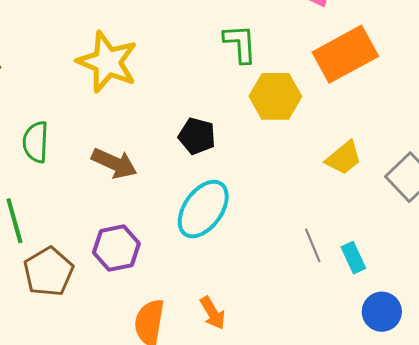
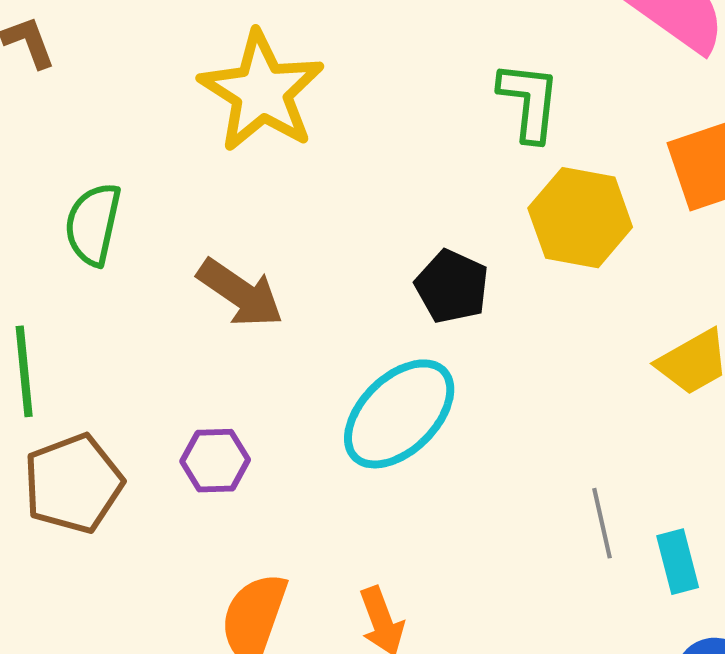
black pentagon: (197, 136) -> (452, 287), moved
purple hexagon: (116, 248) -> (215, 461), size x0.7

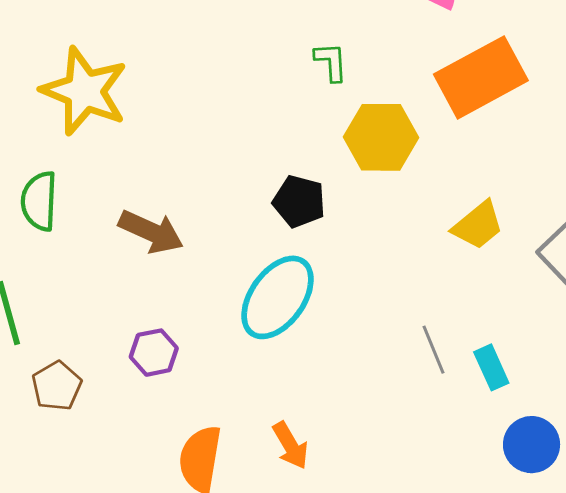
yellow star: (262, 92) -> (84, 91), moved
green L-shape: (529, 101) -> (331, 62), size x0.7
brown pentagon: (73, 484) -> (57, 386), size x0.7

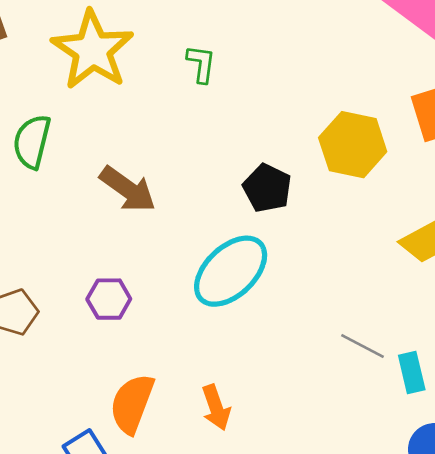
green L-shape: (331, 62) -> (201, 64), moved
gray line: (433, 350) -> (362, 346), turned -51

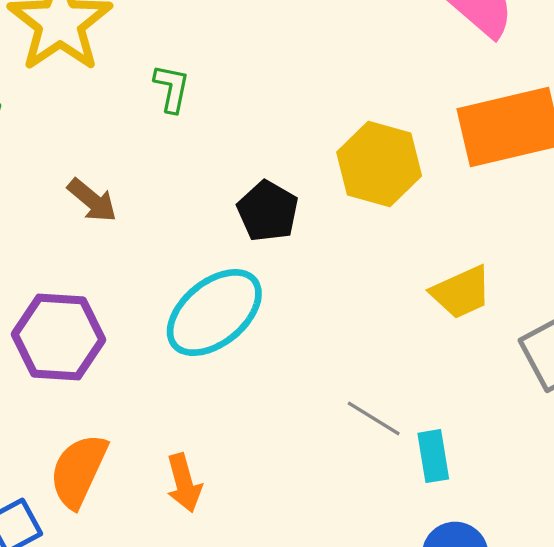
green L-shape: (201, 64) -> (172, 88), moved
brown arrow: (128, 189) -> (92, 200), size x0.7
purple hexagon: (109, 299) -> (58, 337), size x1.6

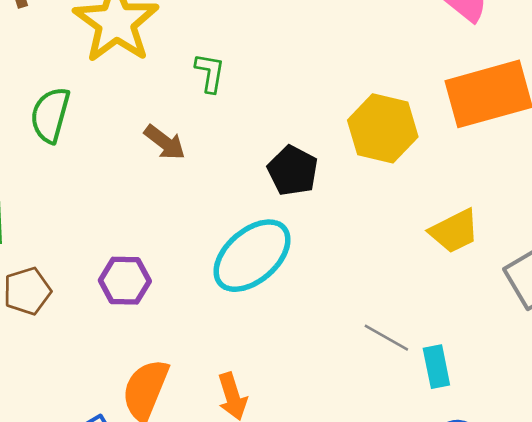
brown arrow: (92, 200) -> (165, 142), moved
purple hexagon: (58, 337) -> (125, 281), size x0.7

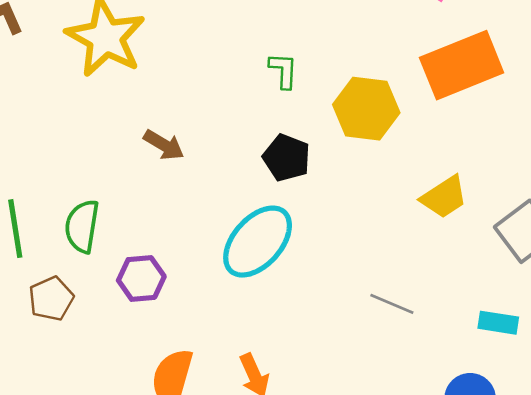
green L-shape: (210, 73) -> (283, 71), moved
green semicircle: (50, 115) -> (82, 226), moved
cyan rectangle: (436, 367) -> (498, 323), moved, turned -63

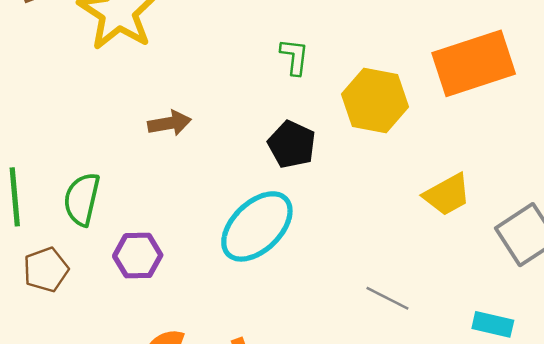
brown arrow: (164, 145) -> (169, 123), turned -45

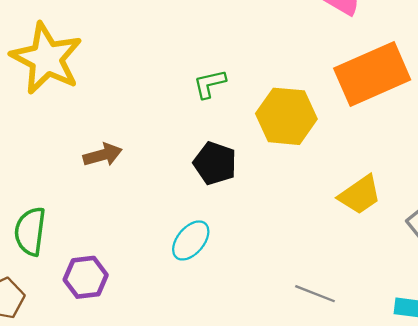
green L-shape: (294, 57) -> (210, 84), turned -104
cyan ellipse: (257, 226) -> (191, 240), size x0.6

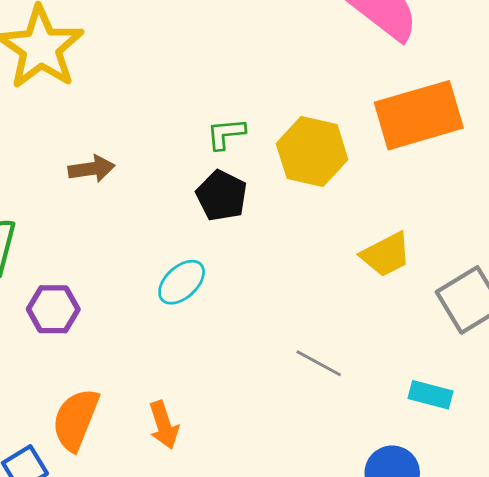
green L-shape: (210, 84) -> (226, 134), moved

